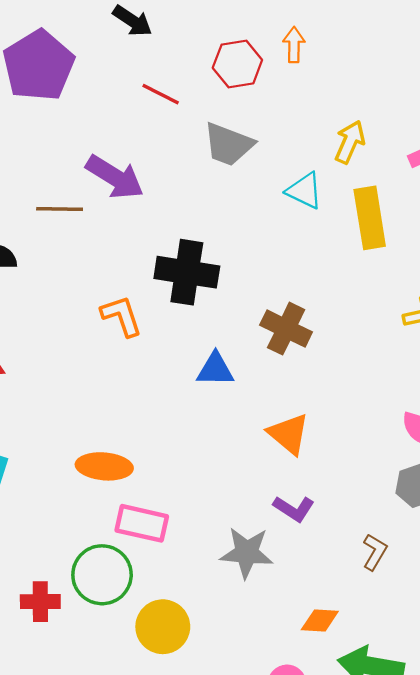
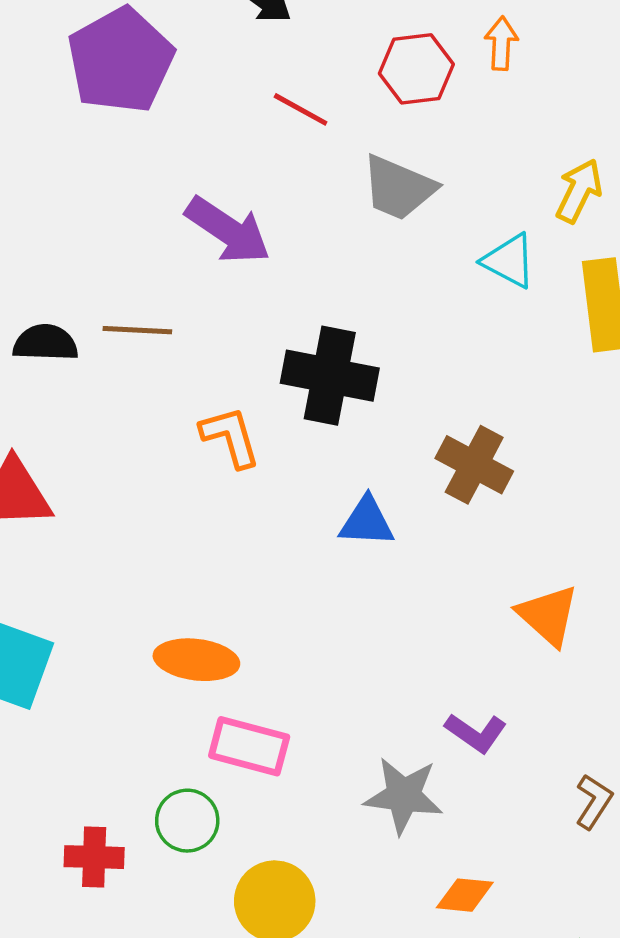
brown line: (60, 209) -> (137, 330), moved
orange triangle: (289, 434) -> (548, 615), moved
green circle: (102, 575) -> (187, 821), size x0.7
orange diamond: (320, 620) -> (465, 895), moved

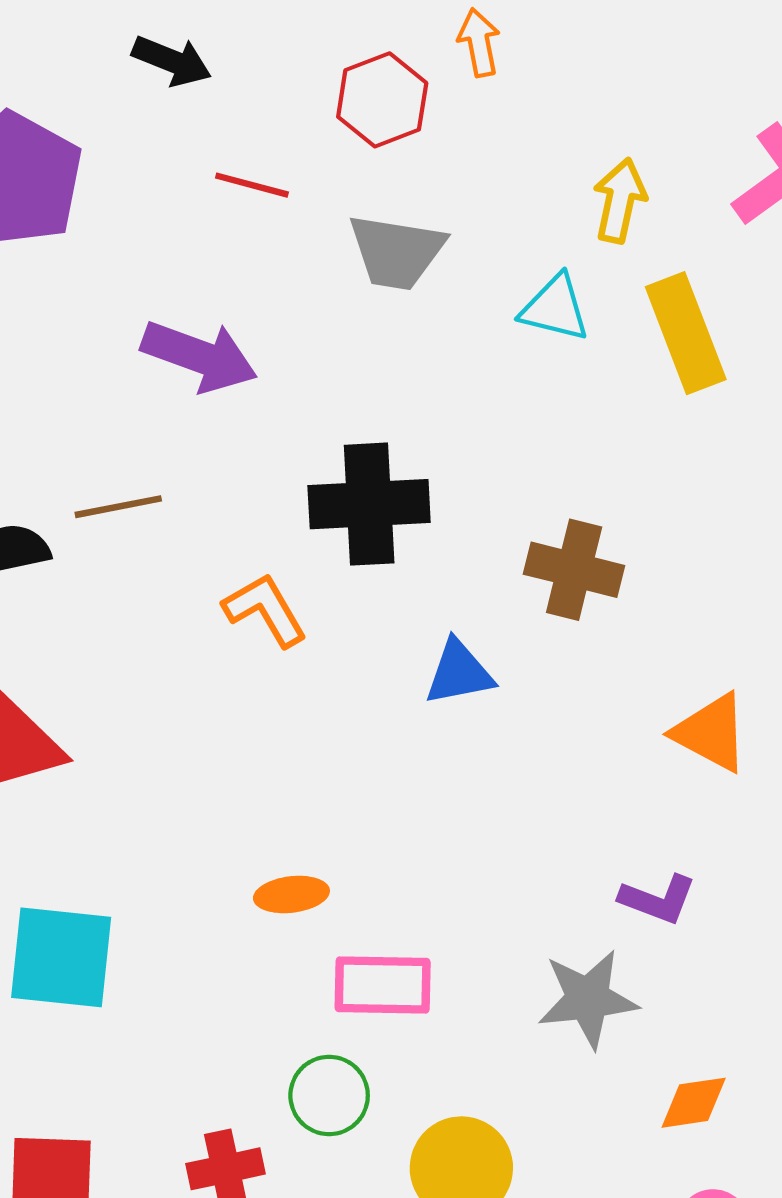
orange ellipse: (196, 660) -> (291, 894), size x0.7

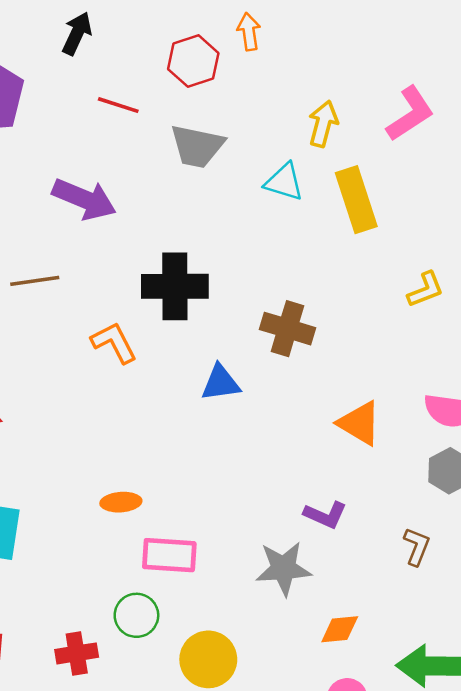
black arrow: (172, 61) -> (77, 33), turned -90

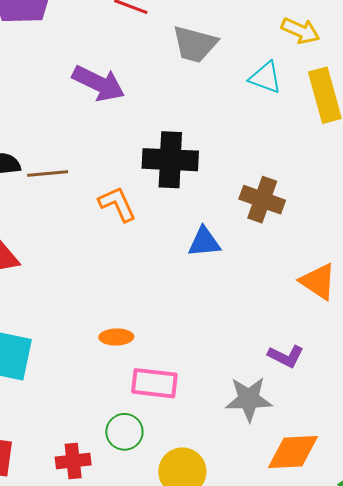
yellow arrow: (323, 124) -> (300, 31), turned 96
brown line: (35, 281) -> (48, 174), moved
orange diamond: (340, 629) -> (293, 452), size x1.6

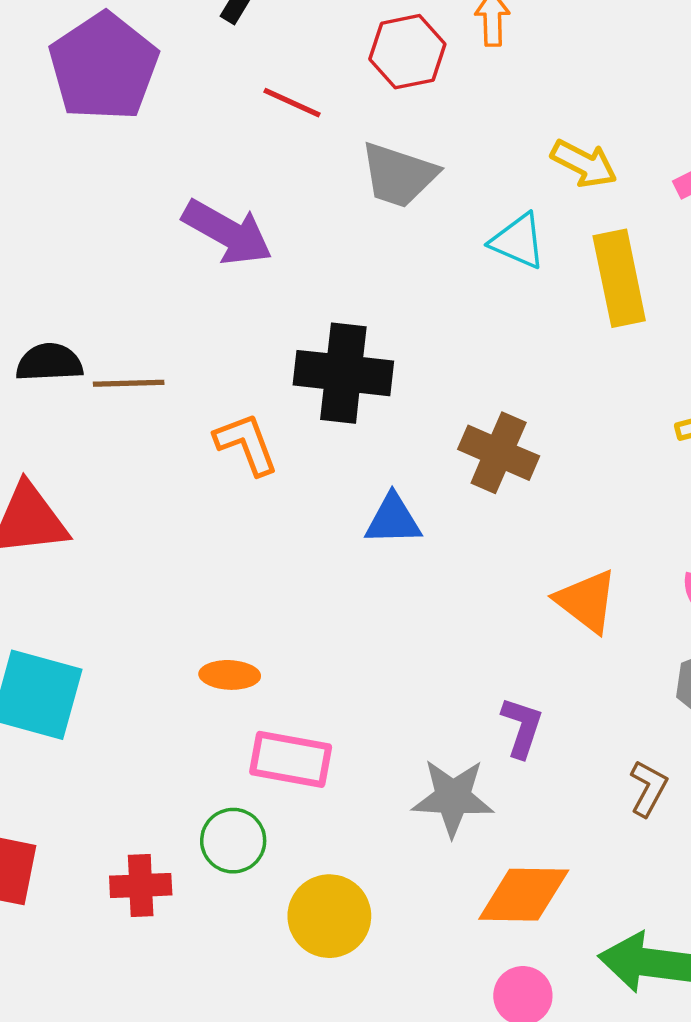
purple L-shape: (286, 356) -> (522, 727), turned -102

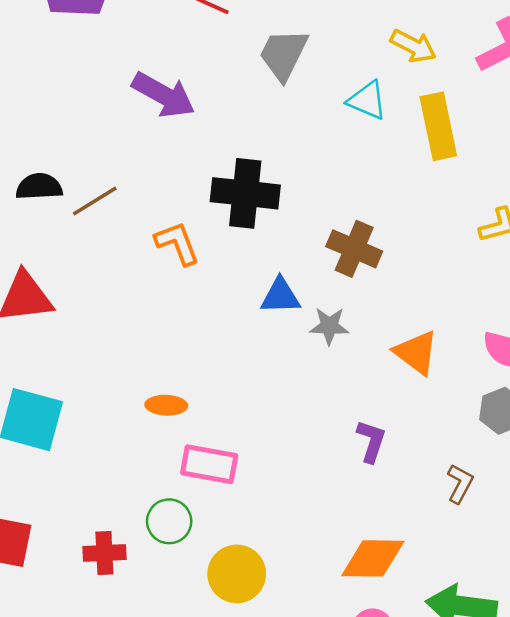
gray trapezoid: (399, 175) -> (284, 54), turned 98
brown line: (129, 383) -> (95, 201), turned -30
gray star: (453, 798) -> (329, 326), moved, size x0.7

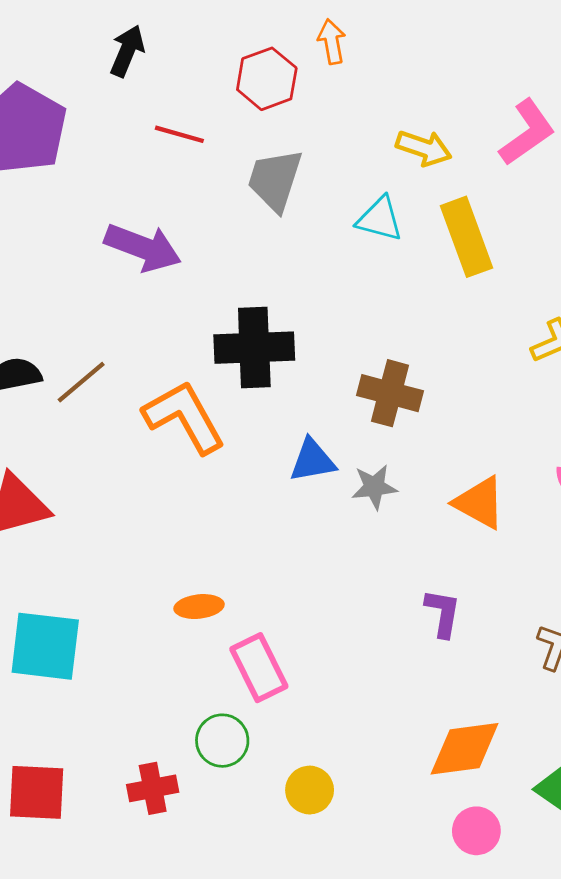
orange L-shape: (177, 243) -> (184, 417), size x1.5
pink rectangle: (209, 464) -> (259, 668), turned 62
yellow circle: (237, 574) -> (310, 790), size x0.7

